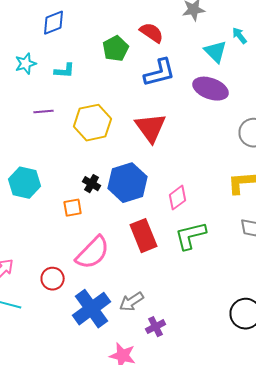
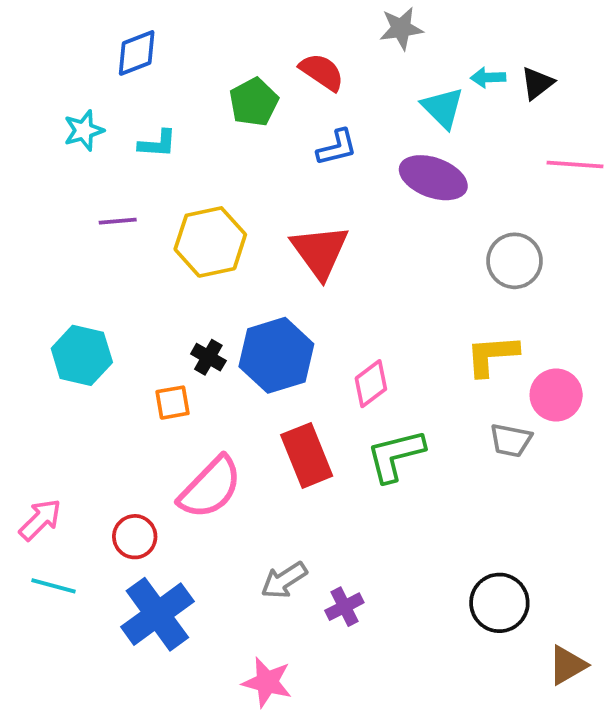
cyan arrow: (240, 36) -> (488, 78), turned -54
blue L-shape: (160, 73) -> (337, 147), size x0.7
blue cross: (92, 309) -> (157, 614), moved
purple cross: (156, 327) -> (344, 607), moved

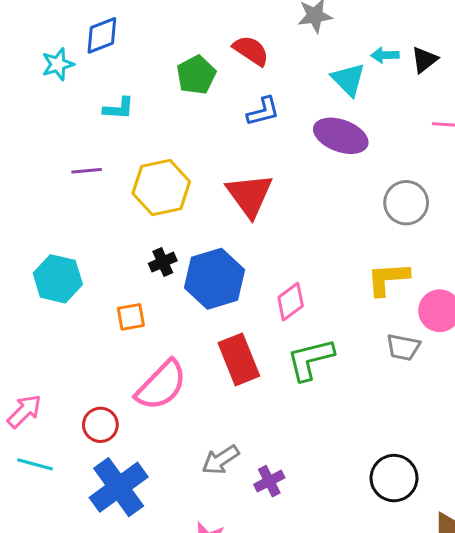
cyan star: (84, 130) -> (58, 64), moved
black cross: (208, 357) -> (163, 262), moved, turned 36

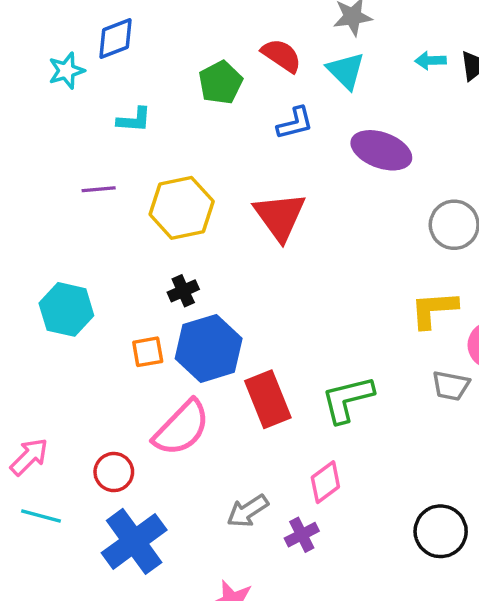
cyan triangle: (348, 79) -> (346, 71), moved
blue hexagon: (214, 279) -> (209, 348), moved
pink diamond: (291, 302) -> (325, 482), moved

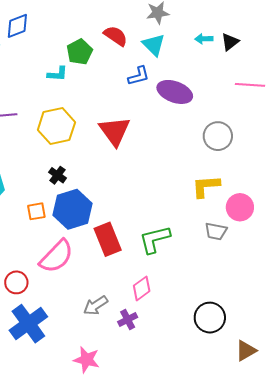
cyan L-shape: (134, 120) -> (57, 74), moved
blue L-shape: (295, 123) -> (139, 76), moved
black cross: (183, 291) -> (57, 175), turned -30

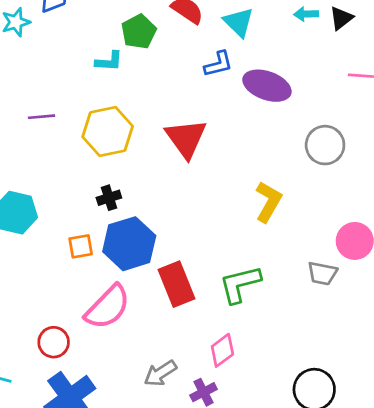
black cross: (57, 175) -> (109, 198), turned 36
yellow L-shape: (206, 186) -> (268, 202), moved, turned 124

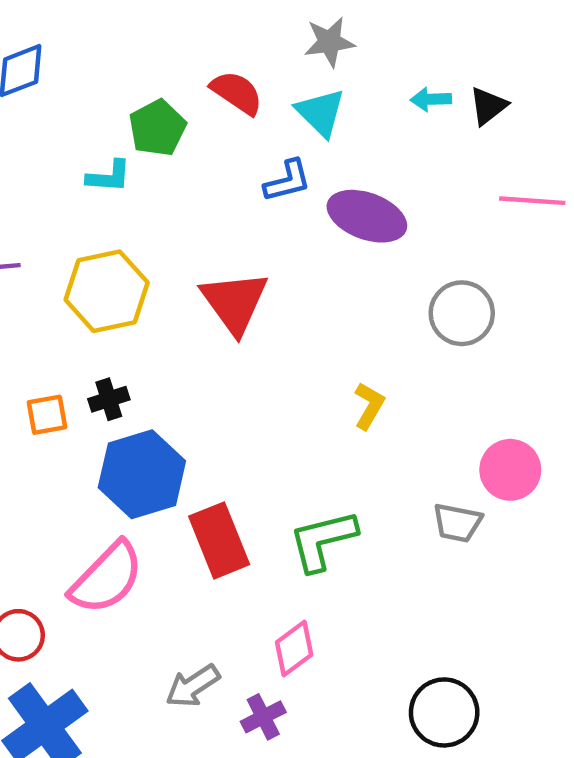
yellow L-shape: (268, 202) -> (369, 406), size x0.7
orange square: (81, 246) -> (47, 415), moved

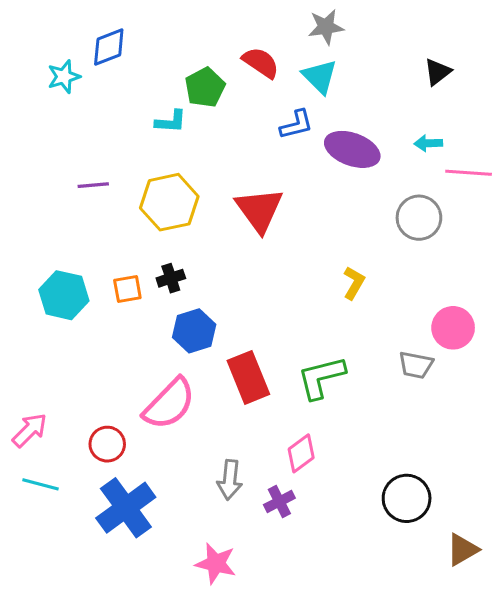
cyan arrow: (431, 99) -> (428, 143), moved
pink line: (532, 201) -> (469, 173), moved
blue hexagon: (142, 474) -> (194, 331), size x0.7
gray arrow: (193, 686) -> (230, 480), turned -51

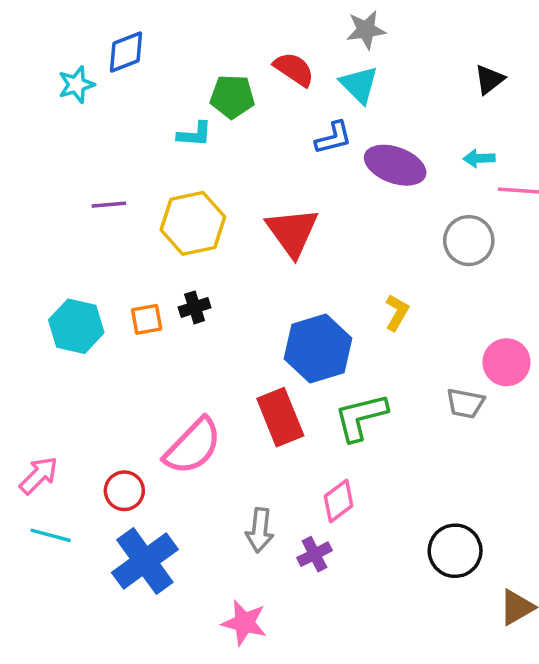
green pentagon: (205, 87) -> (232, 97), turned 30
blue hexagon: (194, 331) -> (318, 349), moved, size x1.4

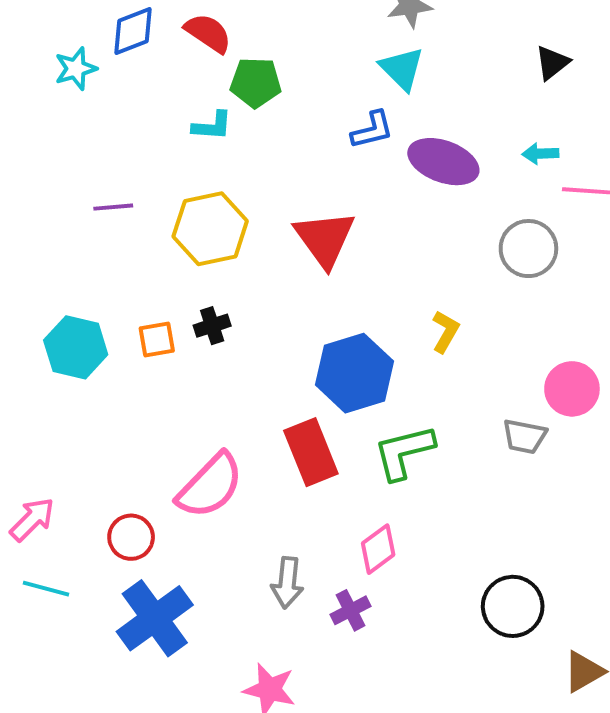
red semicircle: (294, 69) -> (208, 33), moved

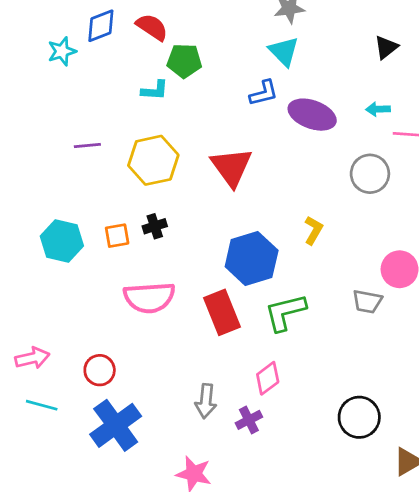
pink semicircle: (210, 486) -> (149, 298), moved, turned 42
pink arrow: (32, 519) -> (32, 358), turned 32

